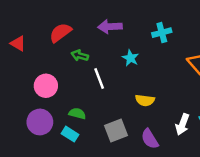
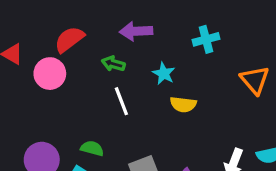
green arrow: (80, 56) -> (113, 64), moved
pink circle: (46, 86) -> (50, 74), moved
yellow semicircle: (145, 100) -> (183, 104), moved

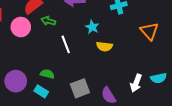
green arrow: (113, 64) -> (48, 21), moved

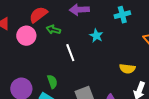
yellow semicircle: (104, 46) -> (127, 69), moved
green semicircle: (47, 74) -> (52, 82), turned 56

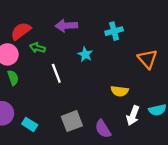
green semicircle: (52, 82) -> (13, 78), moved

